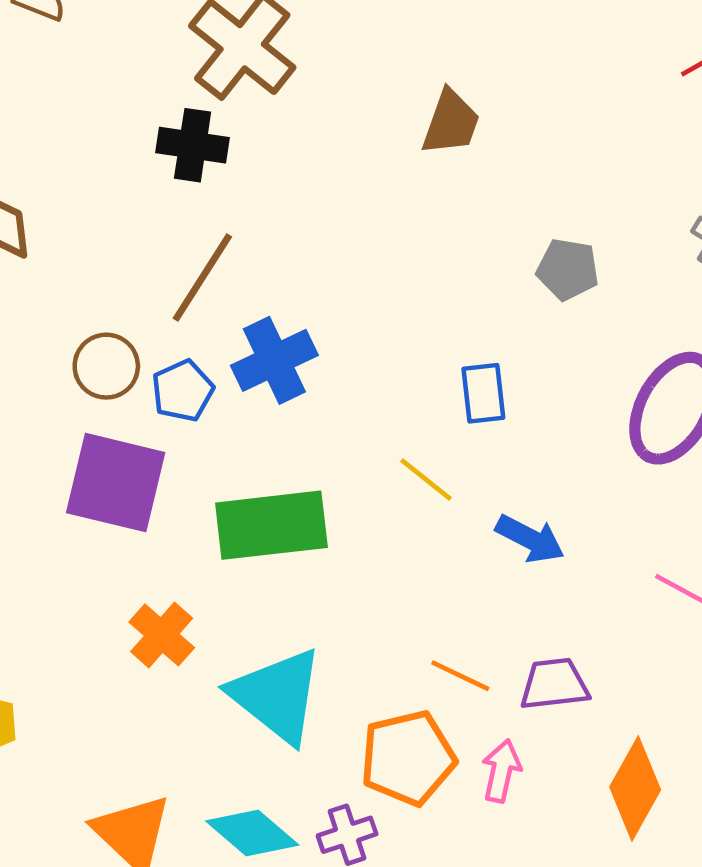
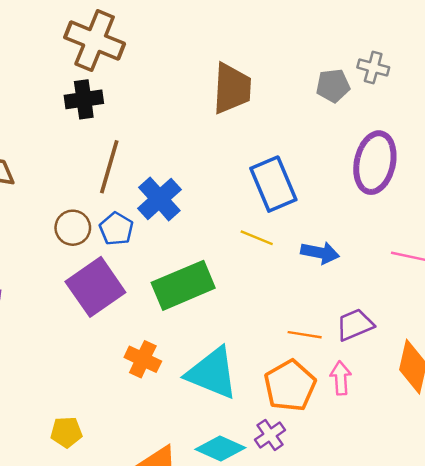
brown trapezoid: (451, 123) -> (232, 88), moved, size x1.4
gray pentagon: (568, 269) -> (333, 86), moved
blue rectangle: (483, 393) -> (273, 184), size x1.6
purple square: (116, 483) -> (95, 287), turned -32

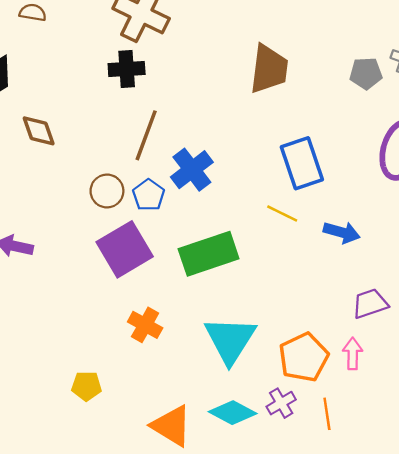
orange line: (305, 335) -> (327, 414), moved, turned 68
orange cross: (143, 359) -> (145, 325), moved
cyan triangle: (212, 373) -> (230, 340), turned 36

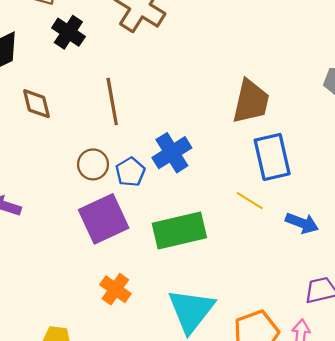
black cross: (127, 69) -> (68, 32), moved, turned 32
brown trapezoid: (269, 69) -> (251, 102), moved
brown line: (146, 135) -> (112, 102), moved, turned -36

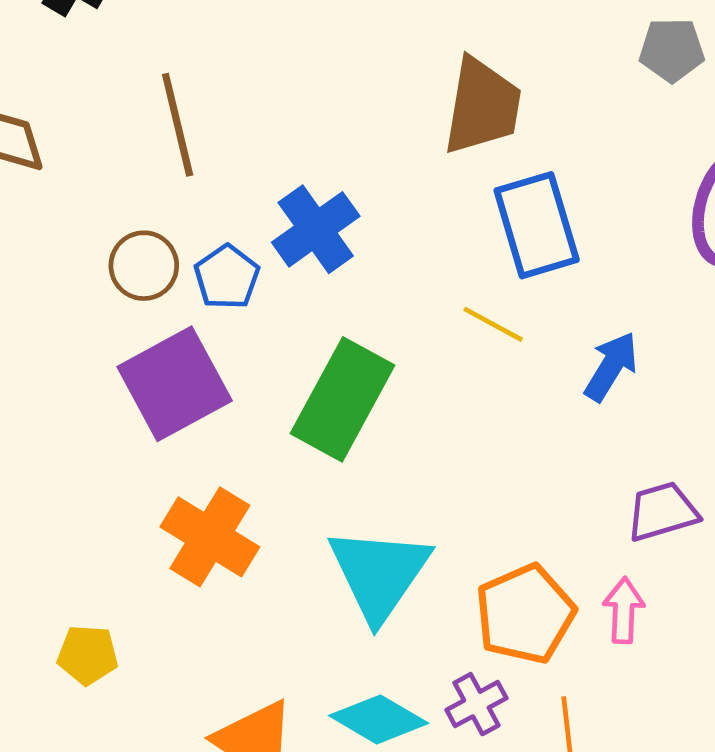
blue arrow: (302, 223) -> (611, 366), turned -76
green rectangle: (179, 231) -> (343, 399), turned -45
orange cross: (115, 289) -> (210, 537), size x1.4

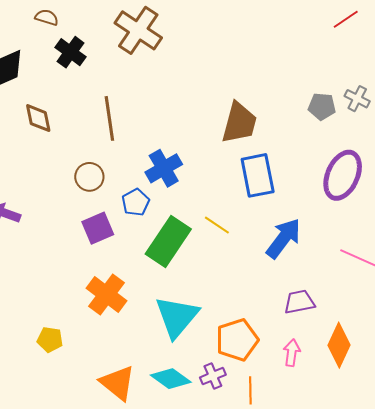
blue pentagon: (227, 277) -> (136, 202), moved
yellow line: (493, 324) -> (217, 225), moved
blue arrow: (611, 366) -> (283, 238), size x1.4
purple square: (175, 384) -> (98, 228), size x0.7
pink arrow: (624, 610) -> (292, 353), moved

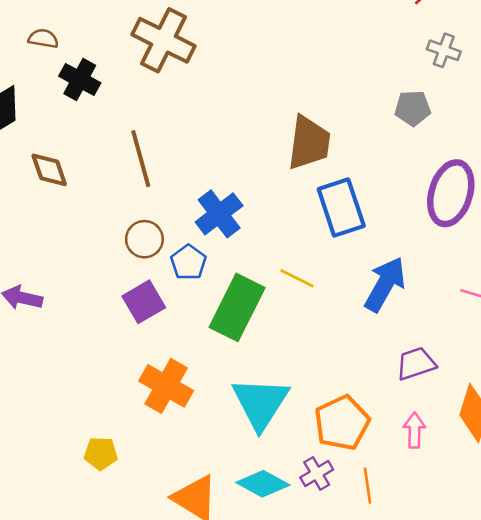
gray cross: (357, 99) -> (444, 50), moved
brown circle: (89, 177) -> (144, 239), moved

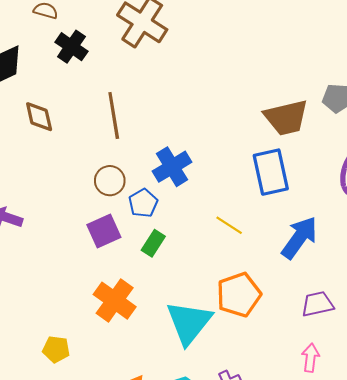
brown trapezoid: (309, 143) -> (286, 118), moved, turned 63
green rectangle: (237, 307) -> (153, 243), moved, size x0.5
orange pentagon: (342, 423) -> (239, 295), moved

